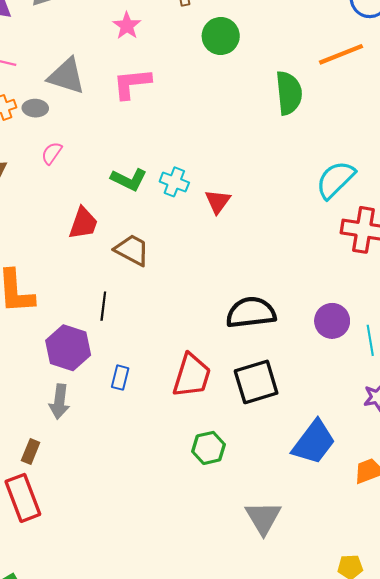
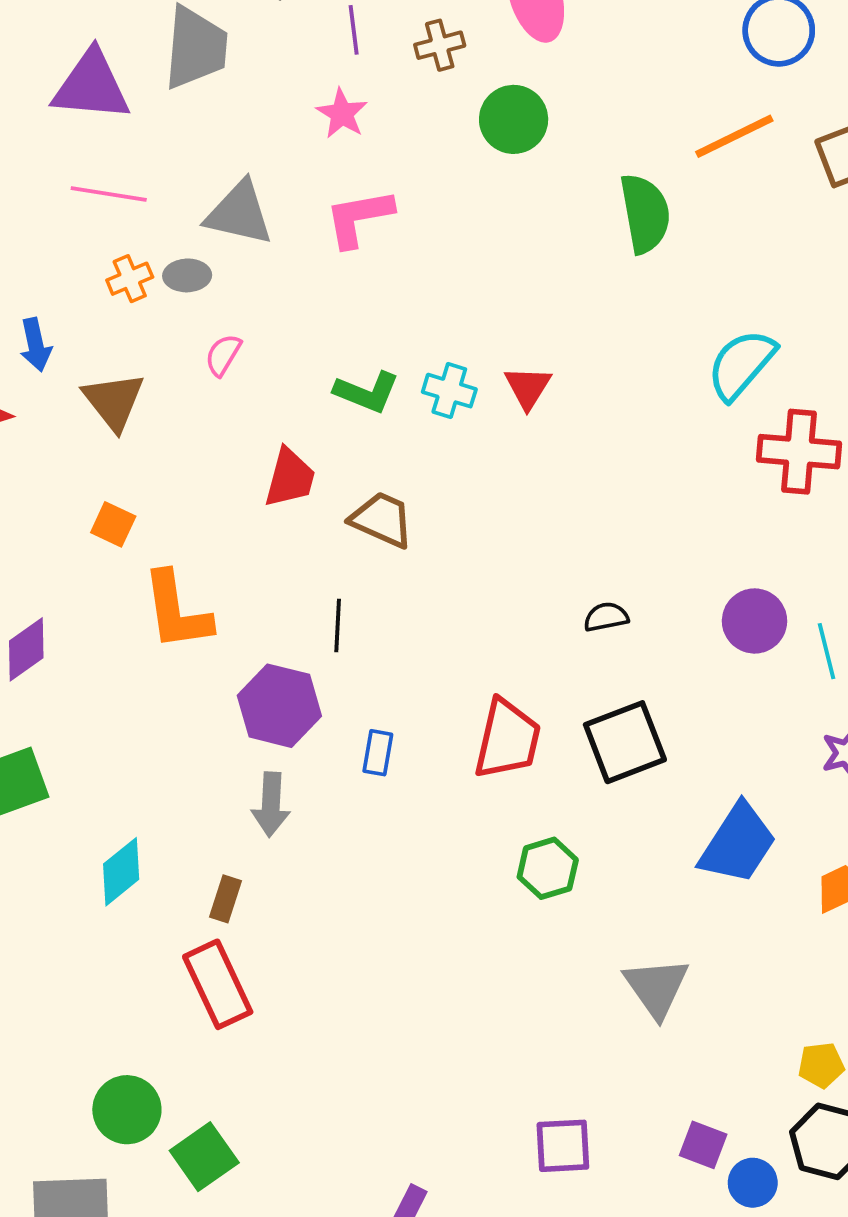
red triangle: (218, 201) -> (528, 387), moved
black semicircle: (251, 313) -> (606, 617), size x0.5

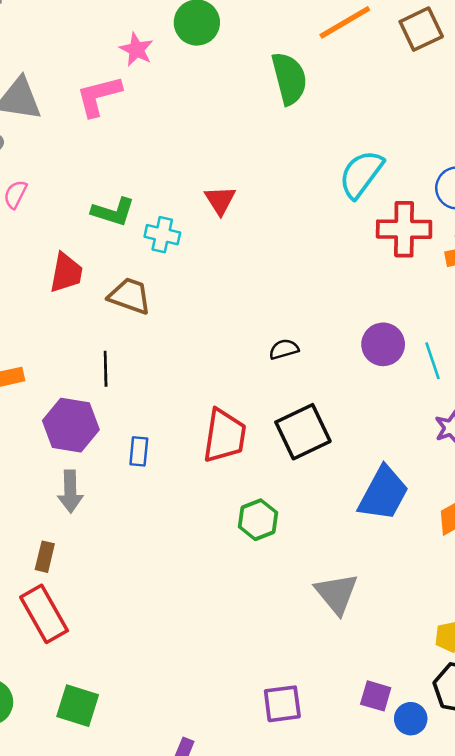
pink star: (342, 114) -> (136, 49), moved
cyan cross: (449, 391) -> (162, 235), moved
green square: (204, 1157) -> (78, 706), moved, turned -33

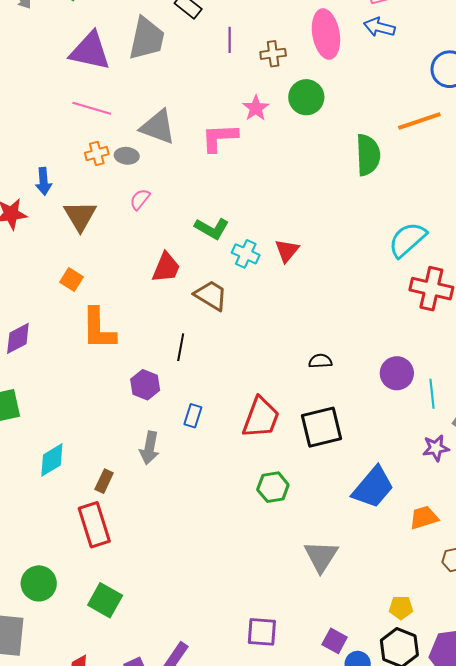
red triangle: (220, 200) -> (287, 251), moved
purple hexagon: (71, 425) -> (145, 385), size x0.7
gray arrow: (70, 491) -> (149, 448), moved

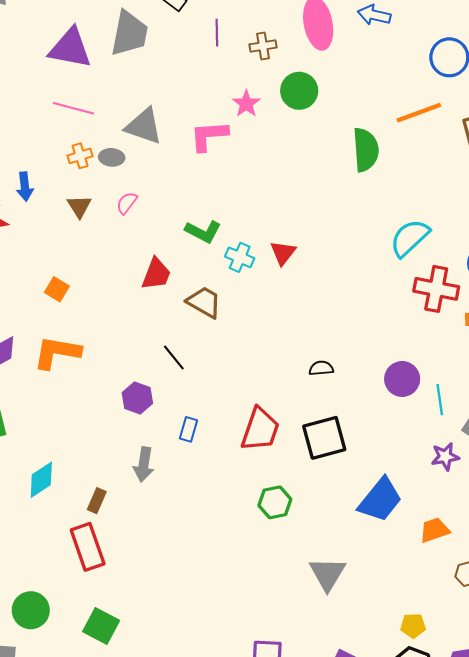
brown triangle: (80, 216) -> (79, 206), moved, size x0.7
orange L-shape: (98, 329) -> (57, 352), moved, turned 102
black line: (181, 347) -> (174, 357), turned -48

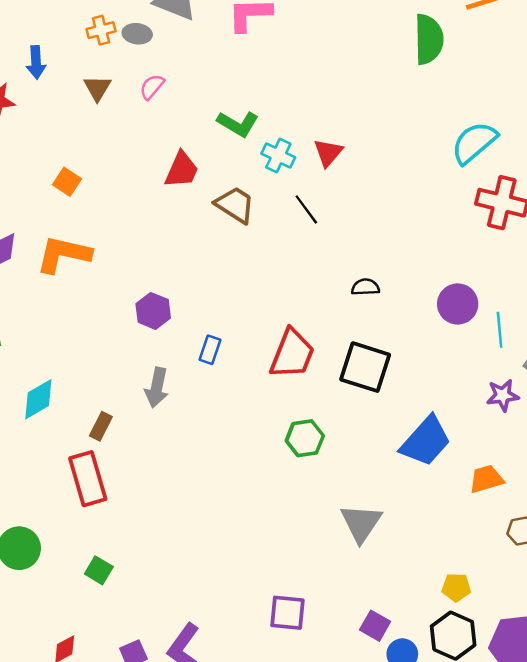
black line: (174, 357) -> (306, 209), moved
black square: (324, 438) -> (365, 367), turned 30
green square: (101, 626) -> (99, 570), size x0.7

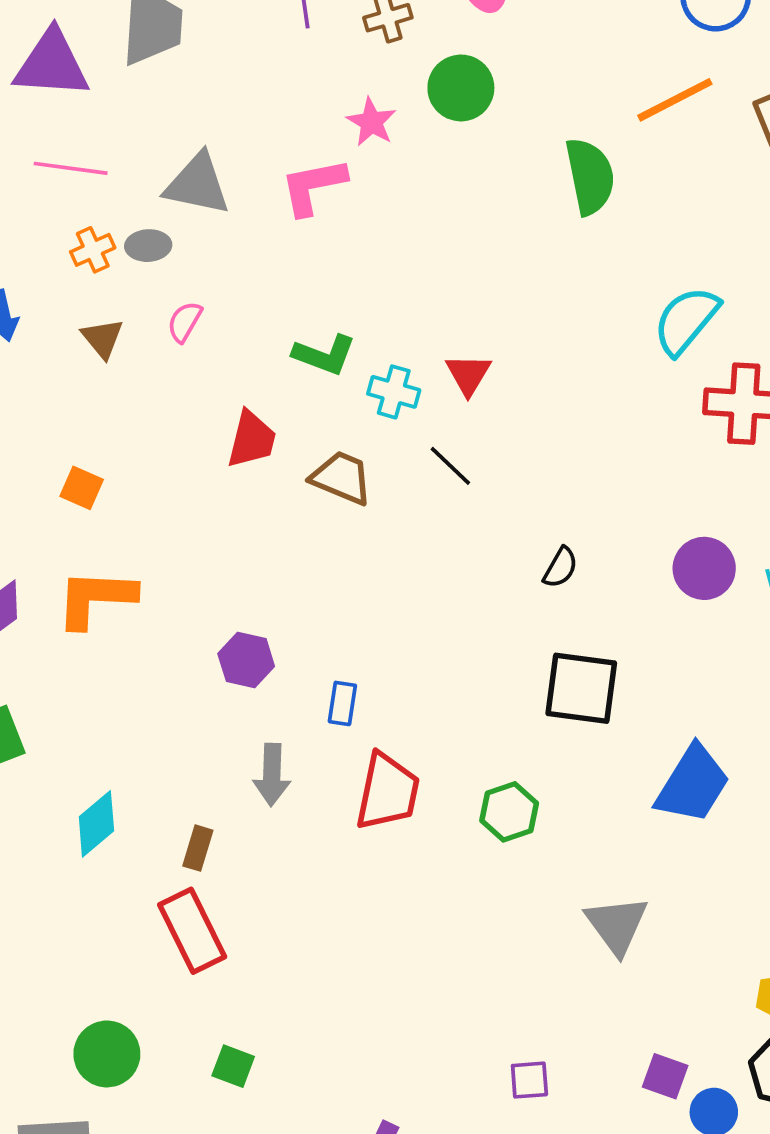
black semicircle: (365, 287) -> (560, 567), turned 132
red trapezoid: (292, 354) -> (388, 792), moved
purple square: (287, 613) -> (529, 1080), size x0.7

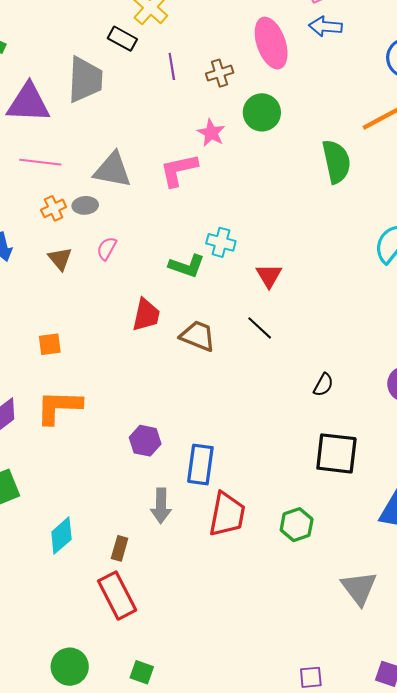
cyan cross: (394, 392) -> (221, 242), moved
orange square: (82, 488) -> (50, 344), turned -30
blue rectangle: (342, 703) -> (200, 464), size x1.6

